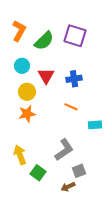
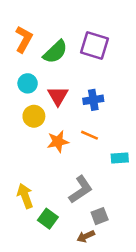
orange star: (27, 114) -> (58, 142), moved

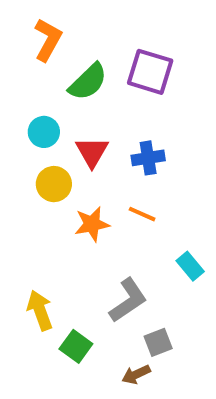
orange L-shape: (24, 39) -> (48, 40), moved
cyan rectangle: (120, 158) -> (190, 266), moved, turned 54

